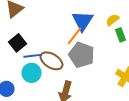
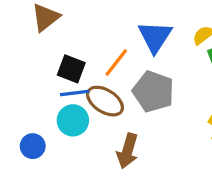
orange line: (74, 36) -> (116, 62), moved
black square: (18, 43) -> (71, 69), moved, turned -30

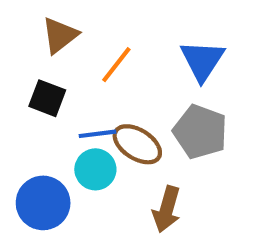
orange line: (116, 62) -> (116, 65), moved
black square: (71, 69) -> (47, 98), moved
blue circle: (33, 146) -> (43, 203), size x1.6

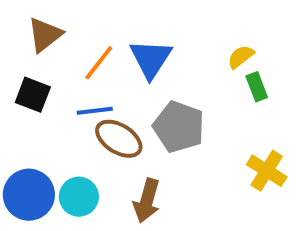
blue triangle: (202, 60) -> (151, 59), moved
blue line: (98, 134) -> (95, 111), moved
cyan circle: (95, 169) -> (79, 197), moved

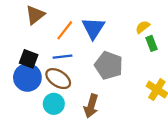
black square: (33, 95) -> (29, 59), moved
brown ellipse: (119, 139) -> (58, 79), moved
blue circle: (29, 195) -> (27, 77), moved

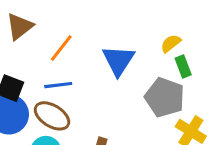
blue triangle: (93, 28) -> (118, 60), moved
gray pentagon: (109, 65) -> (165, 97), moved

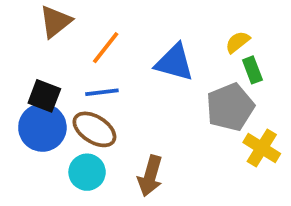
blue triangle: (118, 60) -> (174, 62), turned -48
gray pentagon: (165, 97) -> (230, 107), turned 30

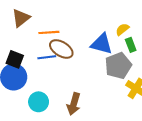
orange line: (106, 48) -> (49, 32), turned 48
blue triangle: (174, 62) -> (102, 44), moved
brown ellipse: (94, 129) -> (61, 49), moved

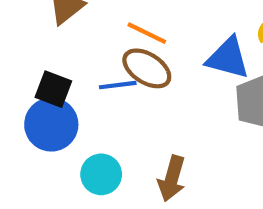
orange line: (49, 32) -> (147, 33), moved, turned 30

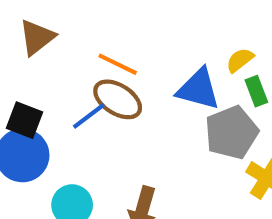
blue line: (118, 85) -> (89, 116), turned -30

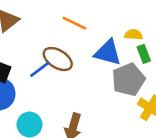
yellow semicircle: (240, 60) -> (133, 35), turned 42
orange line: (118, 64) -> (74, 23), moved

